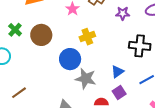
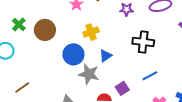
blue triangle: (117, 72) -> (106, 56), moved

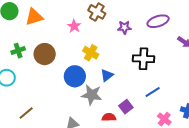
green cross: (19, 25) -> (18, 51), turned 32
yellow cross: (91, 32) -> (91, 53), turned -35

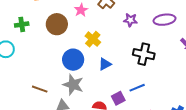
brown circle: (45, 54) -> (57, 24), moved
blue line: (153, 92) -> (137, 88), moved
gray star: (92, 95) -> (73, 85), moved
brown line: (26, 113) -> (40, 89), moved, turned 49

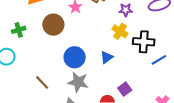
yellow cross: (93, 39) -> (120, 31), moved
blue line: (137, 88) -> (159, 60), moved
brown line: (40, 89) -> (42, 82), moved, turned 35

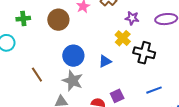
blue line: (159, 60) -> (154, 90), moved

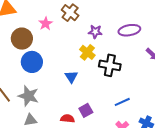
blue circle: (73, 56) -> (32, 62), moved
blue triangle: (105, 61) -> (71, 77), turned -32
gray star: (72, 81) -> (28, 96), moved

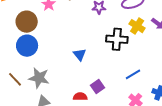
yellow cross: (87, 52) -> (137, 26), moved
blue circle: (32, 62) -> (27, 46), moved

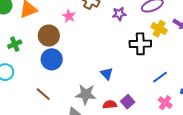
blue triangle: (80, 54) -> (107, 74), moved
gray star: (39, 78) -> (86, 94), moved
purple square: (98, 86) -> (128, 102), moved

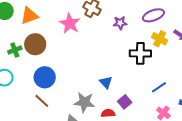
pink star: (69, 16) -> (70, 23), size x1.5
brown circle: (49, 36) -> (35, 44), moved
blue circle: (52, 59) -> (45, 77), moved
purple square: (128, 102) -> (125, 102), moved

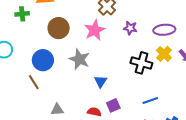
pink star: (70, 23) -> (95, 30), moved
brown circle: (35, 44) -> (59, 28), moved
green cross: (15, 50) -> (22, 14), moved
gray star: (84, 102) -> (79, 59), moved

